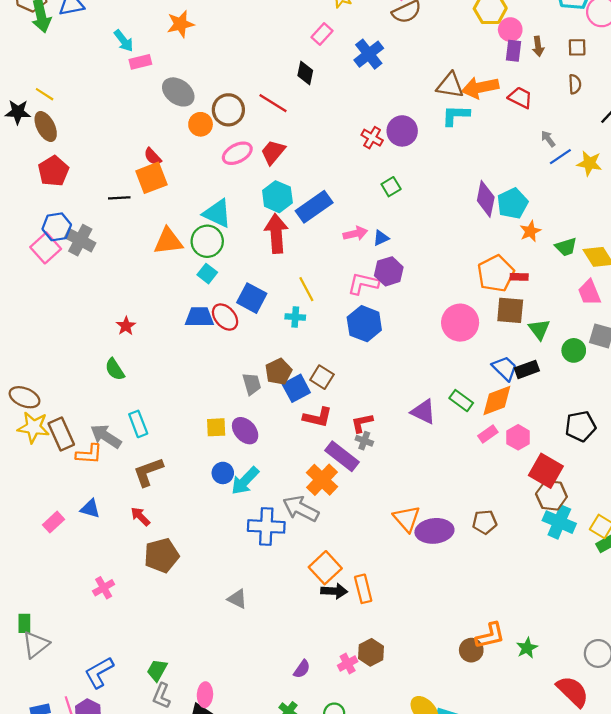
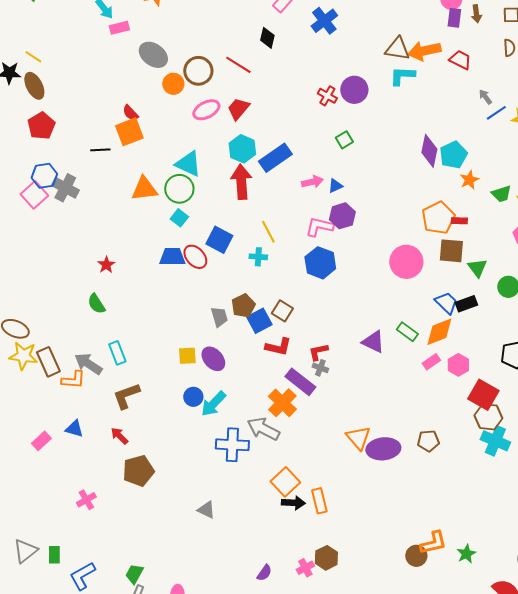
green rectangle: (24, 623) -> (54, 555), moved

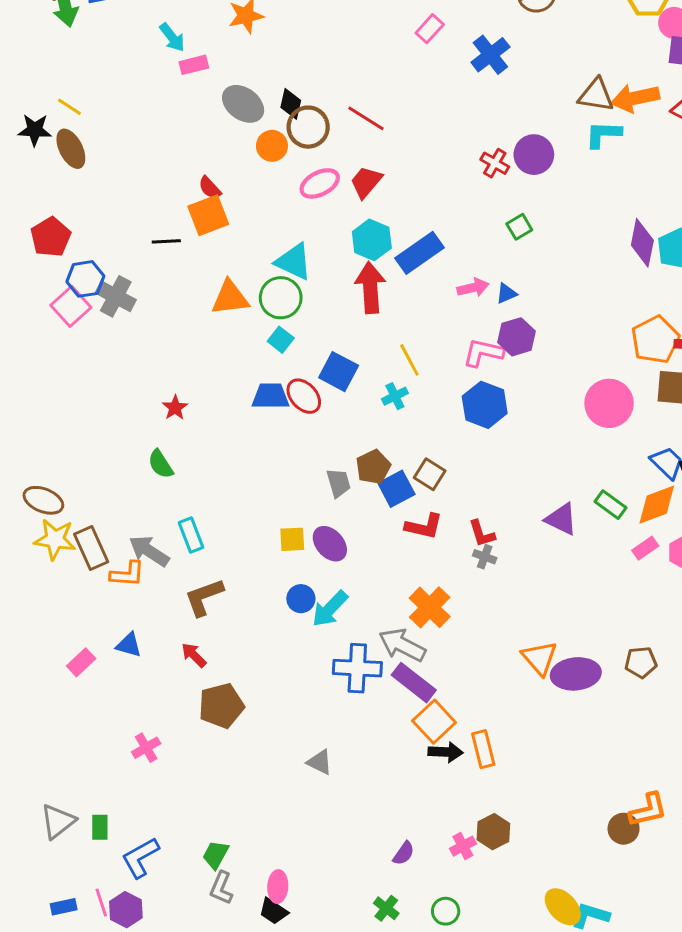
black diamond: (267, 38) -> (291, 104), moved
red pentagon: (41, 126) -> (51, 237), moved
cyan cross: (258, 257) -> (395, 396), turned -30
red L-shape: (318, 352) -> (482, 534), turned -95
purple rectangle: (300, 382) -> (414, 683), moved

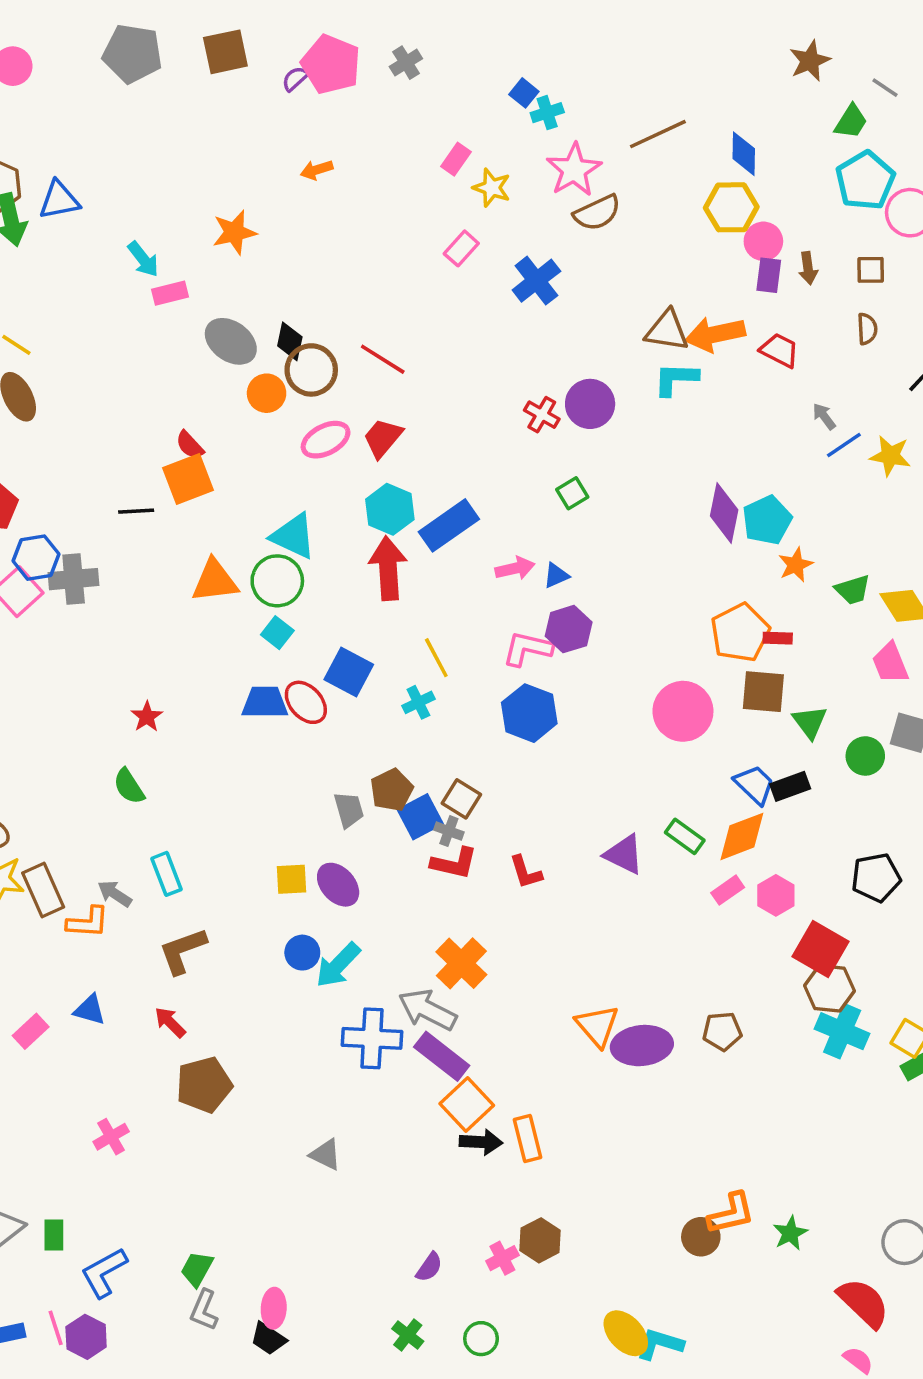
gray cross: (116, 296) -> (74, 579), turned -33
gray arrow: (149, 551) -> (115, 894), size x0.7
gray cross: (485, 557) -> (449, 831), moved

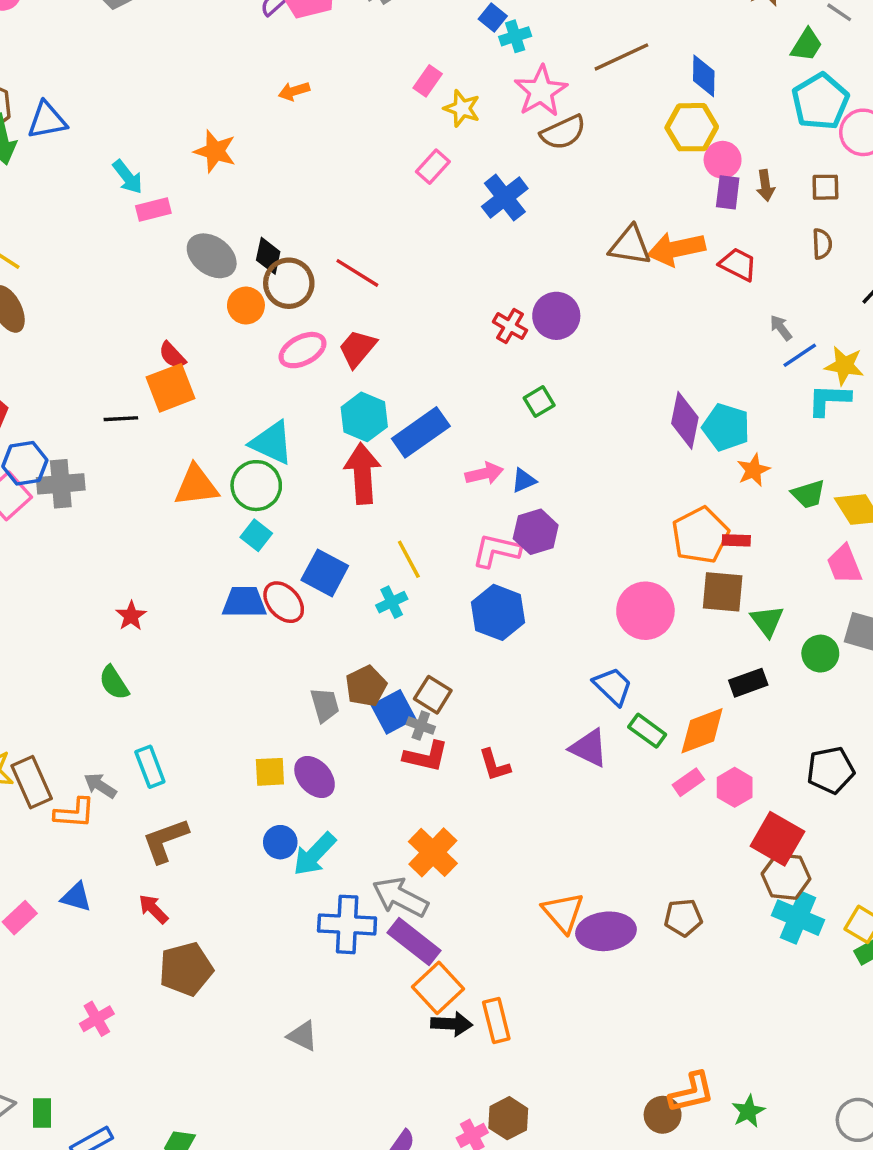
orange star: (234, 232) -> (215, 151), turned 30
cyan L-shape: (676, 379) -> (829, 400), moved
cyan pentagon: (767, 520) -> (726, 427), turned -30
blue trapezoid: (754, 785) -> (613, 686), moved

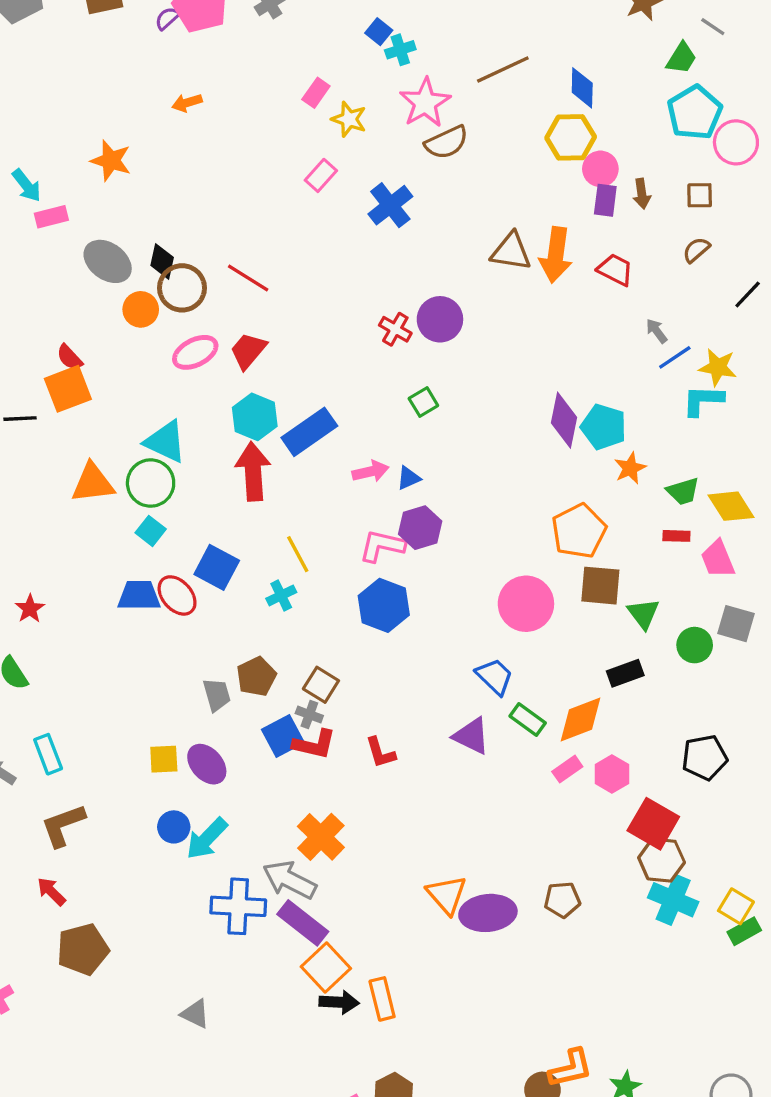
brown semicircle: (822, 244) -> (696, 250), turned -128
orange arrow: (676, 249) -> (556, 255), turned -70
red rectangle: (736, 540) -> (676, 536), moved
blue square: (393, 712) -> (283, 736), moved

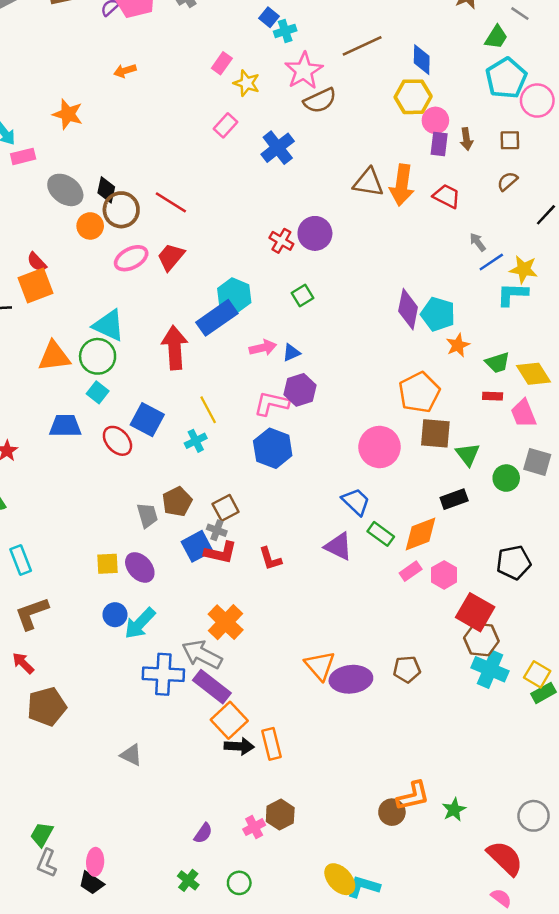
cyan hexagon: (255, 417) -> (234, 295), moved
blue trapezoid: (139, 595) -> (65, 426), moved
brown square: (321, 685) -> (226, 508), turned 30

